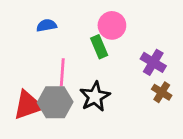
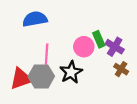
blue semicircle: (47, 25) -> (35, 19), size x1.6
pink circle: (112, 25) -> (84, 47), moved
green rectangle: (99, 47) -> (99, 39), moved

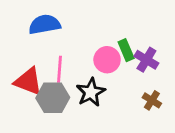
brown cross: (121, 69) -> (152, 100), moved
red triangle: (21, 79) -> (28, 81), moved, turned 40

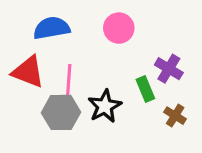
green rectangle: (126, 50) -> (145, 89), moved
pink circle: (107, 60) -> (119, 28), moved
red triangle: (28, 81) -> (28, 72), moved

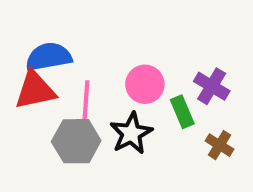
blue semicircle: (52, 28) -> (49, 57), moved
pink circle: (119, 28) -> (145, 84), moved
red triangle: (28, 72) -> (35, 90), turned -33

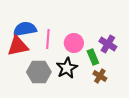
pink line: (86, 100) -> (48, 39), moved
brown cross: (220, 145) -> (100, 76), moved

